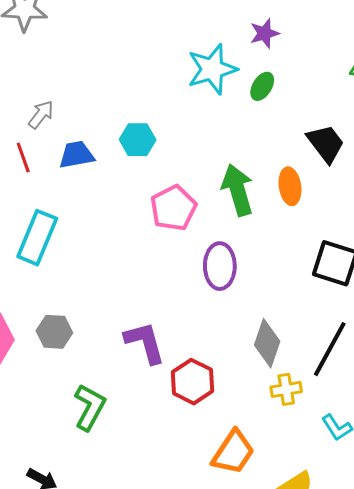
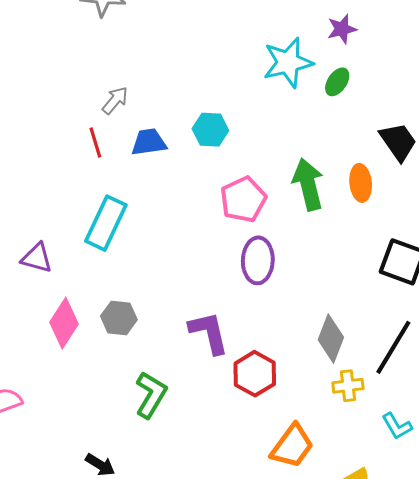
purple ellipse: (220, 266) -> (258, 260), moved

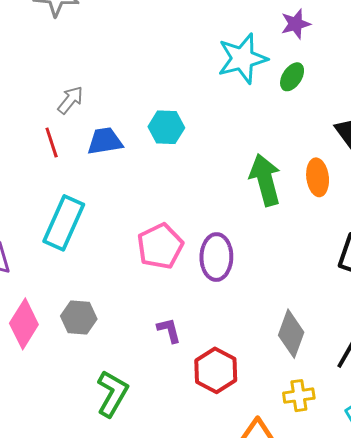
pink pentagon: (243, 200) -> (160, 246), moved
purple L-shape: (209, 333) -> (169, 330), size x0.6
yellow cross: (348, 386) -> (299, 396), moved

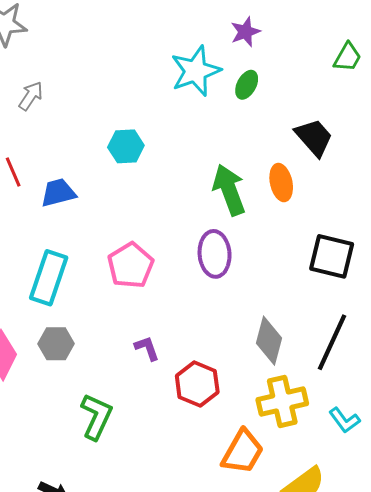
gray arrow: (70, 100) -> (31, 96), moved
blue trapezoid: (105, 141) -> (58, 193), moved
cyan rectangle: (64, 223) -> (49, 278), moved
purple ellipse: (216, 257) -> (215, 254), moved
yellow cross: (299, 396) -> (282, 402), size x1.6

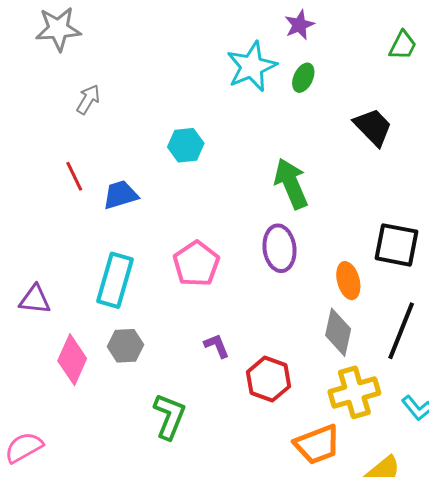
orange ellipse: (281, 183) -> (348, 281), moved
orange trapezoid: (243, 452) -> (317, 445), turned 42

